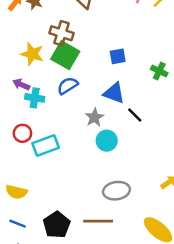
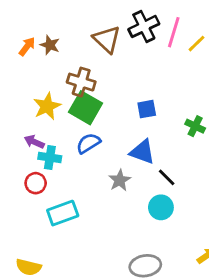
yellow star: (32, 54) -> (47, 106), turned 30
red circle: (22, 133) -> (36, 183), moved
cyan circle: (107, 141) -> (161, 207), moved

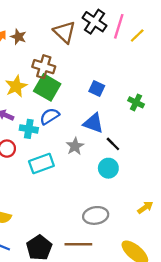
black cross: (144, 26) -> (95, 22), turned -30
blue square: (147, 109) -> (97, 89), turned 35
cyan cross: (50, 158) -> (29, 129), moved
cyan rectangle: (63, 213) -> (41, 164), moved

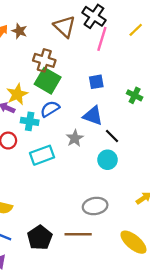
pink line: (119, 26) -> (102, 39), moved
yellow star: (16, 86) -> (17, 94), moved
blue square: (97, 89) -> (96, 82), turned -35

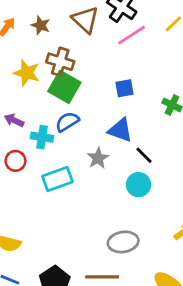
brown star: (19, 31) -> (41, 25), moved
pink line: (102, 39) -> (131, 35), turned 40
yellow star: (17, 94) -> (27, 73), moved, turned -30

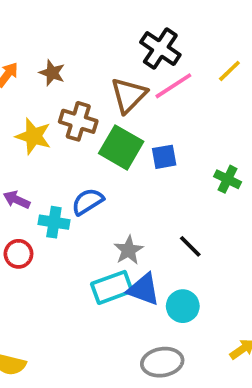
brown triangle: (85, 20) -> (129, 95), moved, turned 32
green square: (64, 87) -> (121, 147), moved
blue triangle: (120, 130) -> (144, 289), moved
cyan rectangle: (57, 179) -> (112, 287), moved
cyan circle: (138, 185) -> (183, 306), moved

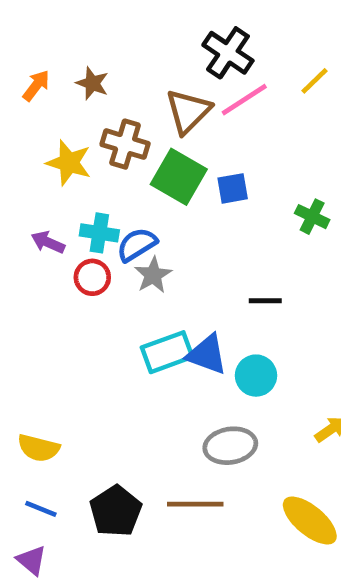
cyan cross: (54, 222) -> (99, 233), moved
black line: (190, 246) -> (265, 301), turned -45
gray star: (129, 250) -> (153, 275), moved
red circle: (18, 254) -> (92, 277), moved

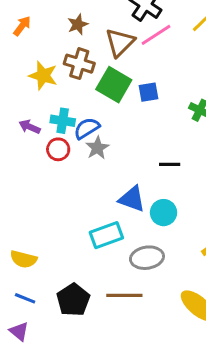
brown star: (92, 83) -> (78, 24), moved, turned 30
cyan rectangle: (167, 352) -> (106, 235), moved

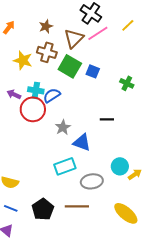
blue square: (148, 92) -> (93, 71), turned 32
gray star: (97, 148) -> (63, 127), moved
red circle: (58, 149) -> (33, 109), size x1.6
cyan circle: (164, 213) -> (120, 166), moved

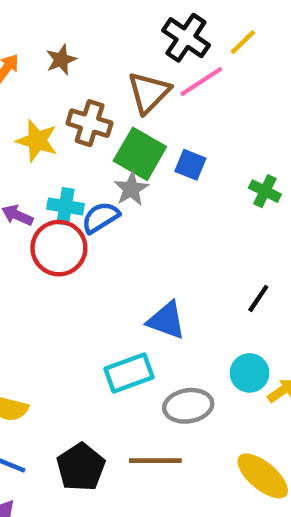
yellow line: (128, 25) -> (243, 42), moved
brown star: (46, 26) -> (61, 60), moved
black line: (107, 119) -> (258, 298), moved, turned -56
gray star: (63, 127) -> (131, 189), moved

